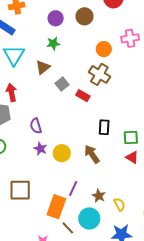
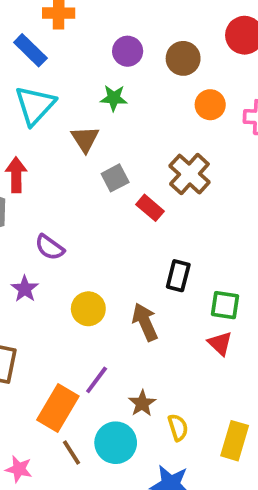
orange circle: (104, 49) -> (210, 105), moved
brown triangle: (43, 67) -> (85, 139), turned -35
purple semicircle: (36, 126) -> (50, 247), turned -49
purple star: (40, 149) -> (25, 289), moved

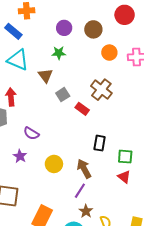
cyan triangle: (35, 105) -> (18, 60), turned -45
purple line: (97, 380) -> (80, 191), moved

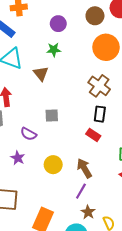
brown circle: (93, 29) -> (95, 16), moved
orange circle: (109, 53) -> (106, 47), size x1.6
gray square: (63, 95) -> (52, 116), moved, turned 32
red rectangle: (82, 109) -> (93, 135), moved
black rectangle: (100, 143) -> (100, 114), moved

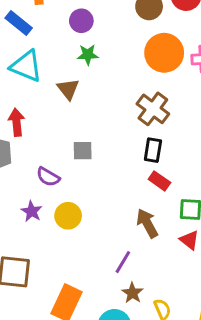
purple circle: (58, 24) -> (81, 21), moved
red rectangle: (93, 135) -> (159, 181), moved
yellow circle: (53, 165) -> (68, 216), moved
brown arrow: (84, 168) -> (147, 223), moved

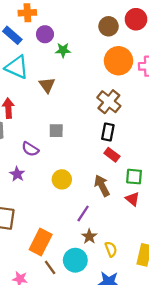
purple circle: (81, 21) -> (45, 34), moved
green star: (88, 55) -> (63, 50), moved
yellow circle: (68, 216) -> (62, 179), moved

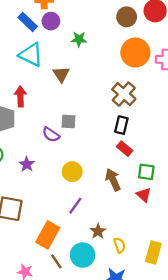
purple circle: (45, 34) -> (51, 21), moved
purple semicircle: (30, 149) -> (51, 135), moved
purple line: (83, 214) -> (75, 206), moved

